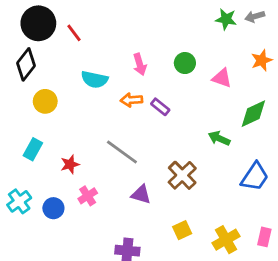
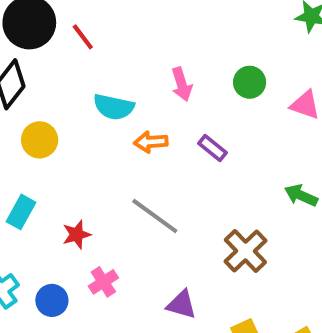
orange arrow: (131, 100) -> (151, 142), moved
purple triangle: (141, 194) -> (182, 305), moved

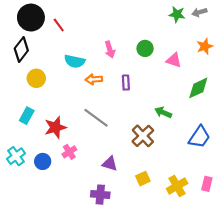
purple rectangle: (212, 148) -> (126, 83), turned 48
green arrow: (301, 195) -> (163, 112), moved
red star: (77, 235) -> (55, 127), size x1.5

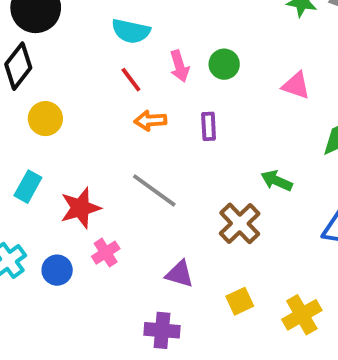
red line: (59, 25) -> (131, 80), moved
green circle: (145, 48) -> (224, 64), moved
cyan semicircle: (75, 61) -> (131, 31), moved

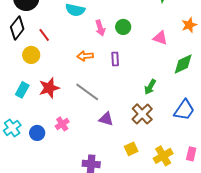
red line: (131, 80) -> (44, 35), moved
green arrow: (277, 181) -> (150, 87), turned -84
red star: (80, 208) -> (49, 88), moved
brown cross: (240, 223) -> (142, 114), moved
purple triangle: (179, 274) -> (106, 119), moved

